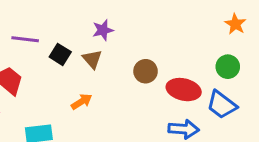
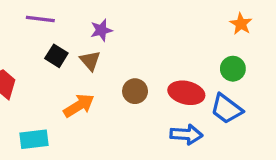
purple line: (25, 39) -> (40, 19), moved
brown circle: (146, 71) -> (135, 91), moved
orange arrow: (82, 102) -> (79, 106), size x1.4

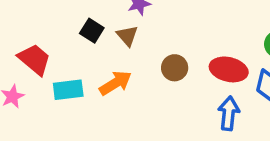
blue arrow: (186, 134) -> (229, 113), turned -88
cyan rectangle: (34, 139) -> (68, 90), moved

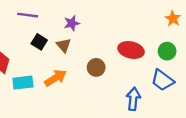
red ellipse: (229, 69) -> (131, 50), moved

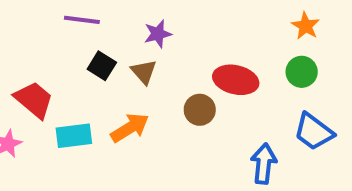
orange star: (173, 19) -> (306, 26), moved
red ellipse: (131, 50) -> (236, 80), moved
green circle: (167, 51) -> (302, 72), moved

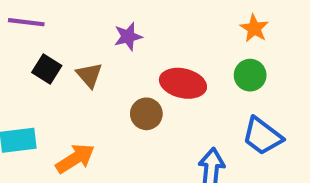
purple star: (158, 34) -> (128, 36), moved
orange arrow: (130, 128) -> (75, 159), moved

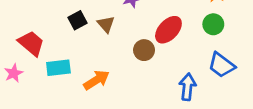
black square: (47, 69) -> (77, 20), turned 30
red ellipse: (183, 83) -> (168, 30), turned -60

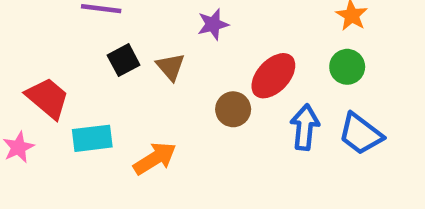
blue arrow: (188, 87) -> (305, 127), moved

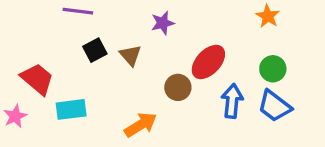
green circle: (347, 67) -> (273, 69), moved
orange arrow: (155, 158) -> (141, 125), moved

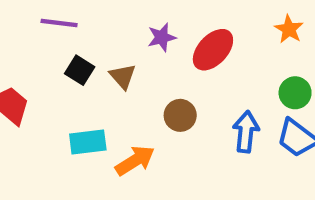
black square: (95, 50) -> (80, 70), turned -30
red ellipse: (208, 62) -> (213, 50), moved
cyan rectangle: (71, 109) -> (88, 142), moved

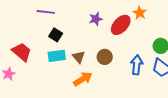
orange star: (289, 29) -> (140, 13), moved
brown triangle: (123, 76) -> (79, 57), moved
cyan rectangle: (88, 142) -> (57, 56), moved

